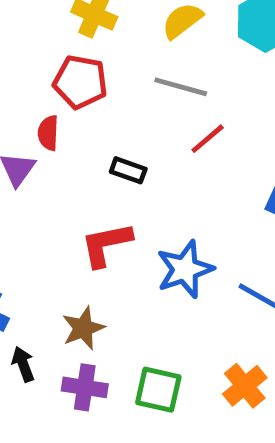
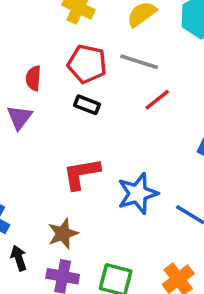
red pentagon: (80, 82) -> (87, 64), moved
red semicircle: (48, 133) -> (33, 78), moved
black rectangle: (128, 170) -> (87, 105), moved

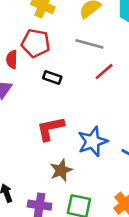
red pentagon: (87, 64) -> (36, 43), moved
brown star: (63, 234) -> (61, 170), moved

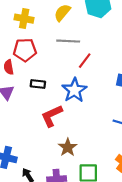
black rectangle: (52, 77) -> (38, 84), moved
blue star: (93, 142) -> (74, 90), moved

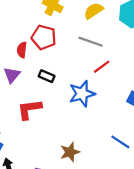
red L-shape: (52, 116) -> (29, 109), moved
brown star: (68, 147) -> (70, 152), moved

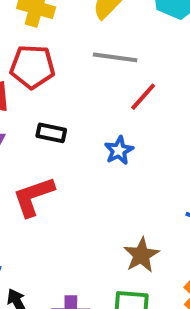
blue star: (82, 94) -> (119, 150), size x0.6
brown star: (70, 152) -> (141, 255), moved

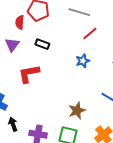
blue star: (119, 150) -> (83, 61), moved

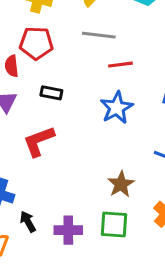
red line: (90, 33) -> (120, 65), turned 42
blue star: (83, 61) -> (117, 108), size x1.5

